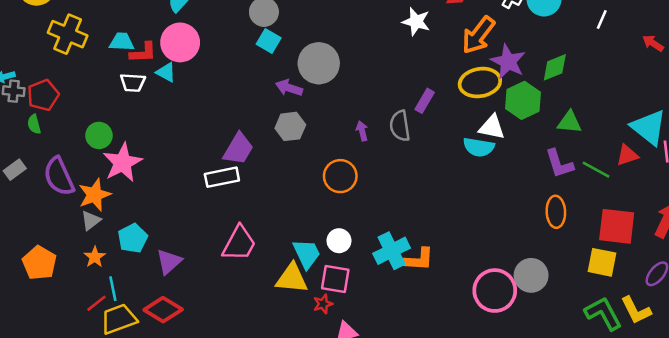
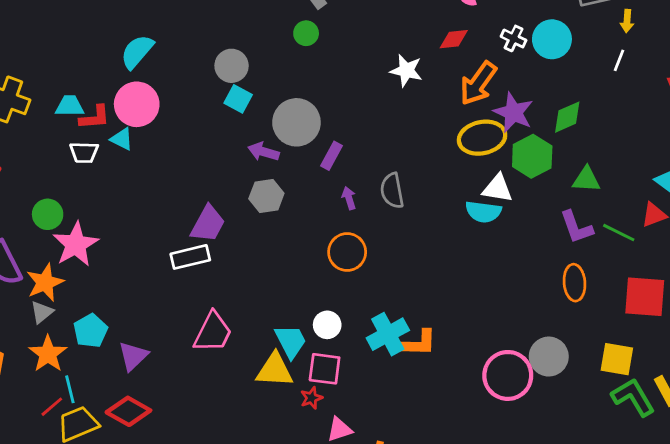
purple rectangle: (425, 101) -> (332, 156), moved
orange circle: (340, 176) -> (347, 252), moved
orange star: (95, 257) -> (48, 354), size x1.5
yellow square: (602, 262) -> (617, 359), moved

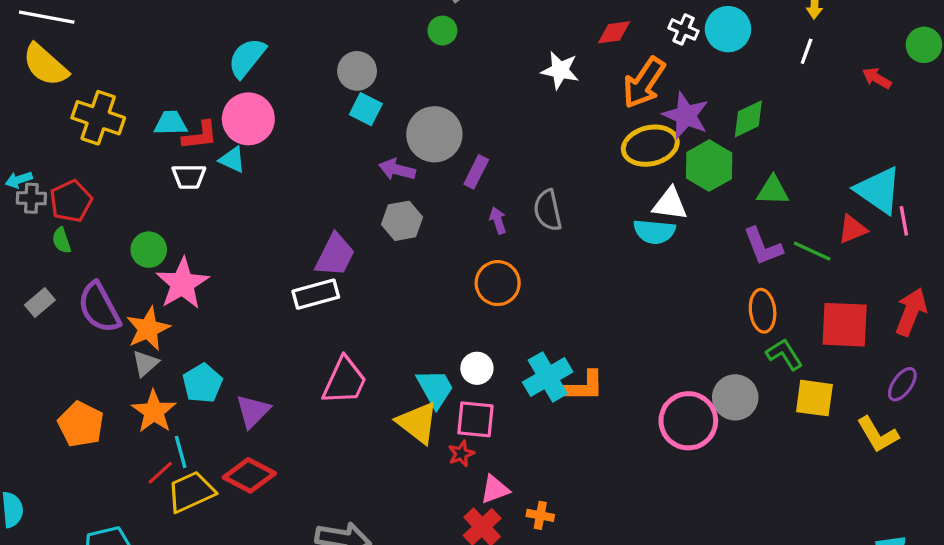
yellow triangle: (275, 370) -> (418, 423), turned 36
green L-shape: (633, 397) -> (784, 354), moved, size x0.7

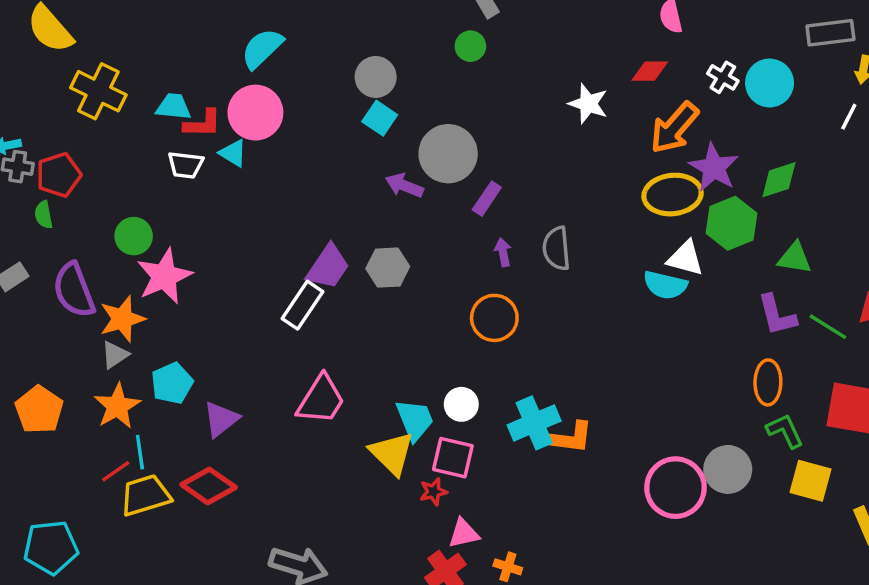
gray hexagon: (402, 221) -> (388, 268), moved
white rectangle: (316, 294) -> (302, 305), turned -48

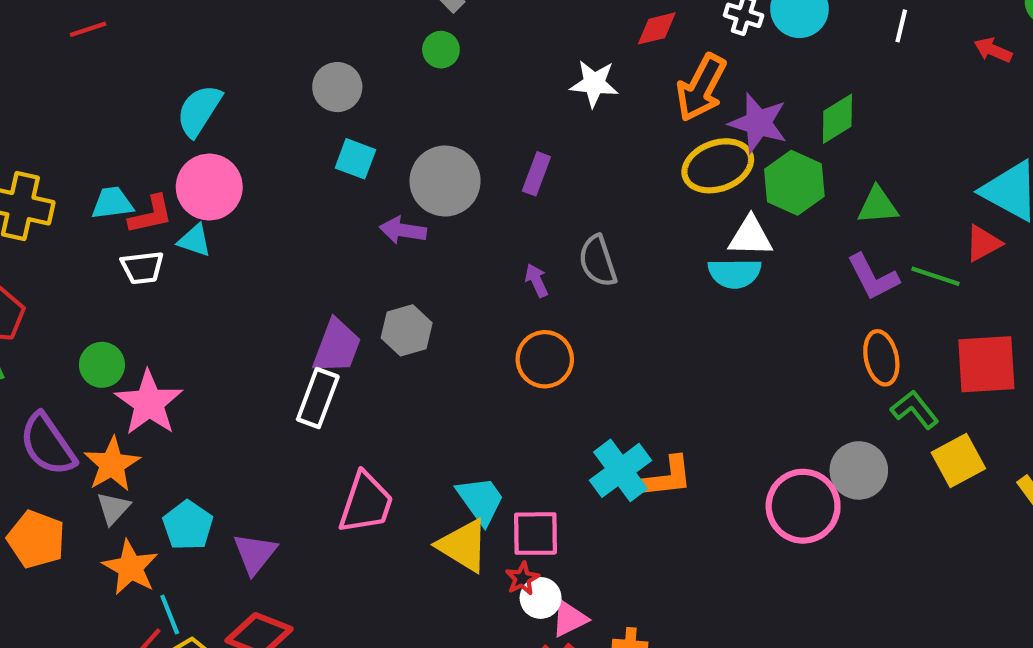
gray circle: (376, 77) -> (337, 87), moved
purple rectangle: (487, 199) -> (536, 174), moved
white circle: (461, 404) -> (541, 598), moved
orange pentagon: (39, 410) -> (36, 539), moved
yellow square: (811, 481) -> (958, 461), turned -30

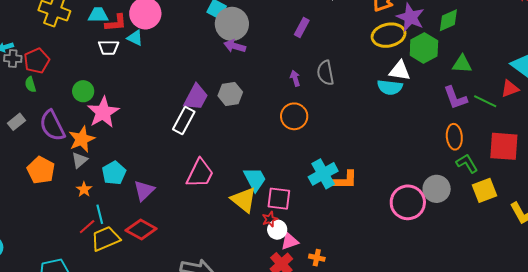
gray circle: (445, 181) -> (232, 24), moved
orange star: (130, 567) -> (84, 189), size x0.6

